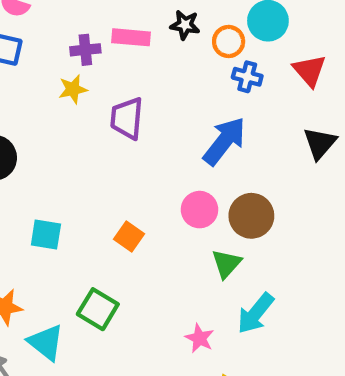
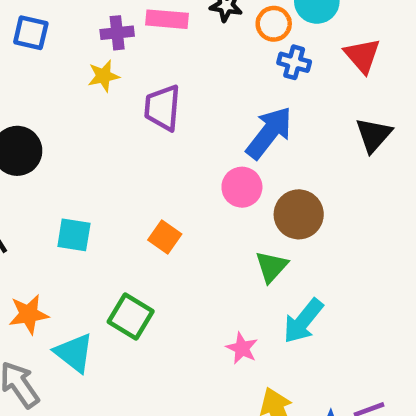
pink circle: (199, 210) -> (242, 187), moved

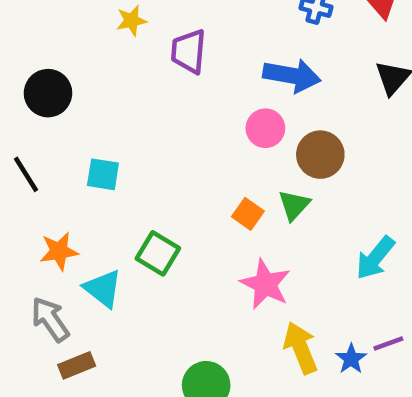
blue arrow: (269, 133) -> (292, 76), turned 62
orange square: (165, 237) -> (248, 214), moved
cyan arrow: (303, 321) -> (375, 258), moved
pink star: (242, 348) -> (265, 284), size x1.6

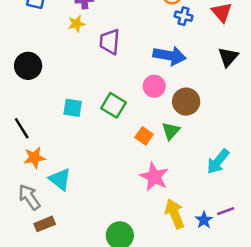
black line: (26, 174) -> (22, 128), moved
cyan square: (103, 174) -> (73, 108), moved
green square: (158, 253) -> (113, 105), moved

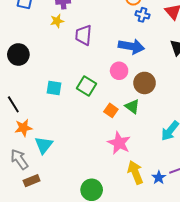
green triangle: (171, 131) -> (132, 106), turned -35
cyan triangle: (60, 179) -> (44, 145), turned 30

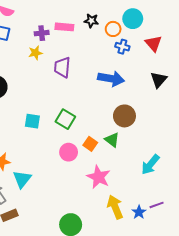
pink circle: (119, 71) -> (69, 152), moved

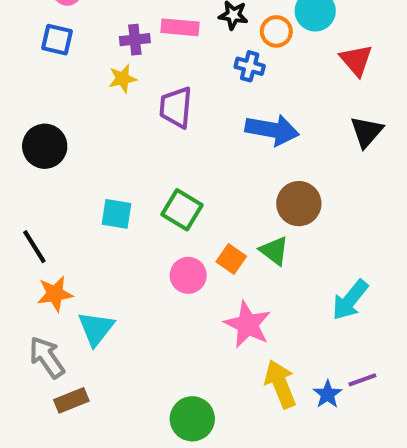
blue cross: (122, 47) -> (250, 66), moved

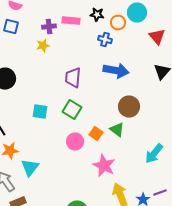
purple trapezoid: (176, 107) -> (73, 78), moved

